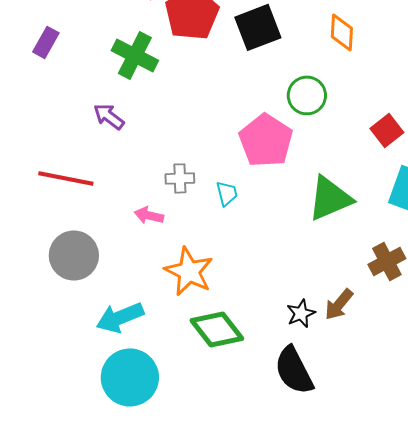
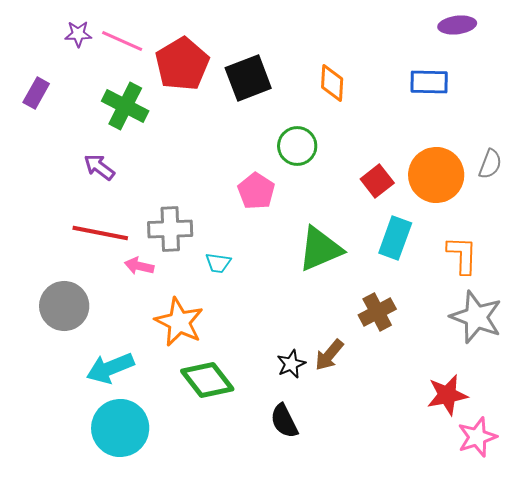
pink pentagon: (266, 140) -> (256, 191), size x0.7
red line: (66, 178) -> (100, 233), moved
gray cross: (180, 178) -> (170, 229), size x1.5
cyan trapezoid: (227, 193) -> (218, 263), moved, turned 112
black semicircle: (294, 370) -> (284, 421), size x0.7

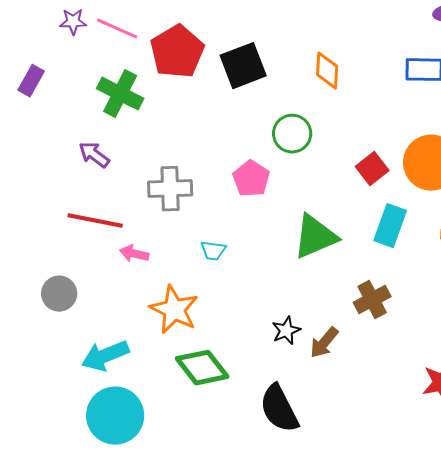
gray cross: (170, 229) -> (170, 189), moved
gray circle: (64, 306) -> (59, 294), size x0.7
black star: (291, 364) -> (286, 331), moved
black semicircle: (284, 421) -> (279, 409), size x1.4

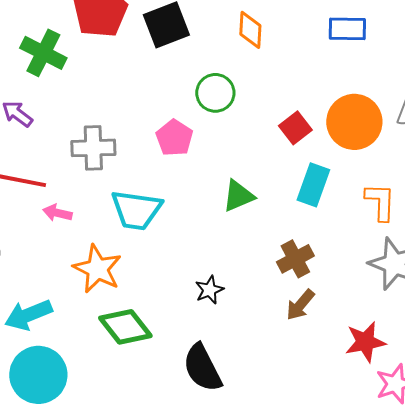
green triangle: (315, 237) -> (238, 196), size x0.7
cyan trapezoid: (213, 251) -> (136, 210), size x2.0
brown arrow: (324, 343) -> (300, 305), moved

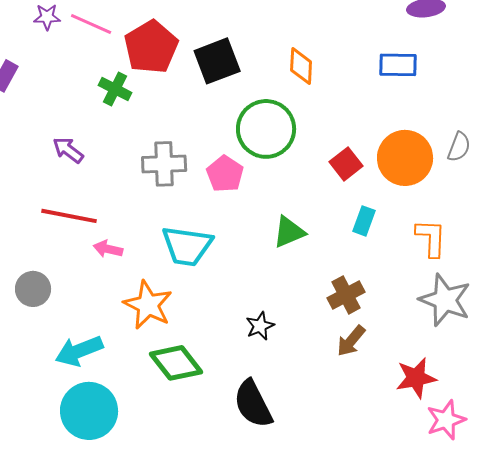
green cross: (43, 53) -> (115, 89), moved, size x0.7
green circle: (215, 93) -> (266, 129), size x1.5
gray cross: (93, 148) -> (164, 164), moved
cyan rectangle: (313, 185) -> (364, 221), size x0.7

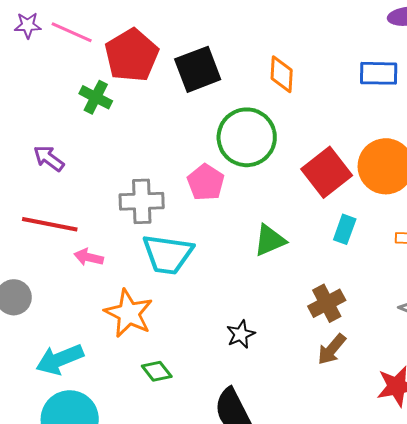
gray cross: (164, 164) -> (142, 201), moved
red square: (346, 164) -> (327, 172), size x1.5
green diamond: (176, 363) -> (157, 371), size x0.6

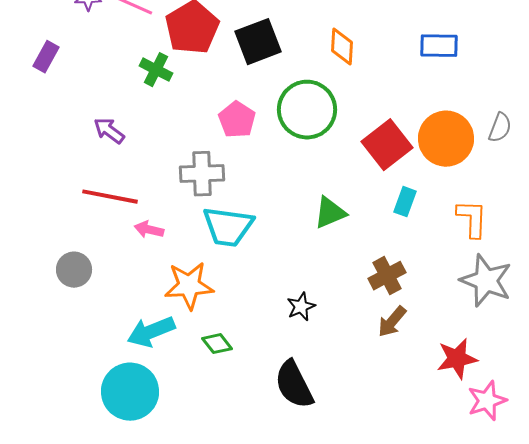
pink pentagon: (206, 182) -> (237, 120), moved
orange star: (129, 313) -> (189, 286), turned -30
cyan arrow: (60, 359) -> (151, 332), moved

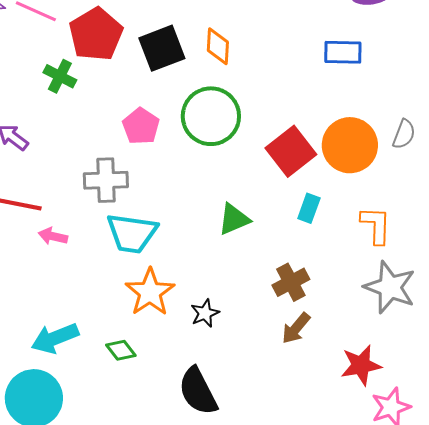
orange diamond: (342, 47) -> (218, 46), moved
orange star: (189, 286) -> (150, 292), moved, turned -30

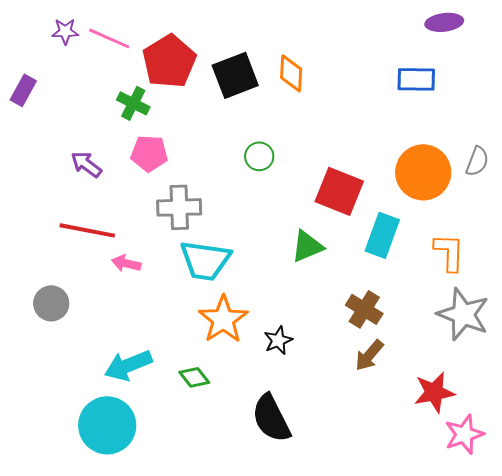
green circle: (211, 116) -> (259, 156), moved, size x0.5
pink pentagon: (141, 126) -> (149, 153), moved, turned -30
red square: (291, 151) -> (339, 191), moved, turned -30
cyan rectangle: (309, 208) -> (382, 235), size x1.5
brown cross: (291, 282) -> (364, 309), turned -30

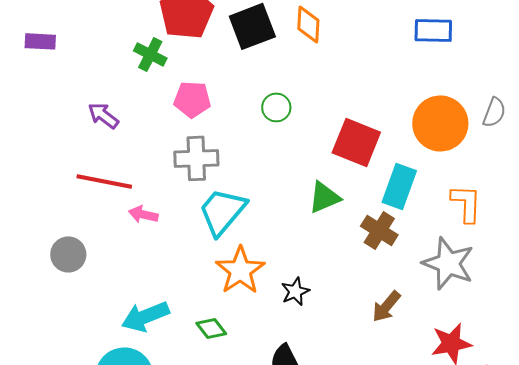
purple rectangle: (23, 90) -> (40, 41), turned 64
pink pentagon: (149, 153) -> (192, 99), moved
cyan trapezoid: (205, 260) -> (222, 211), turned 122
brown cross: (364, 309) -> (379, 230), moved
gray star: (463, 314) -> (448, 263), moved

